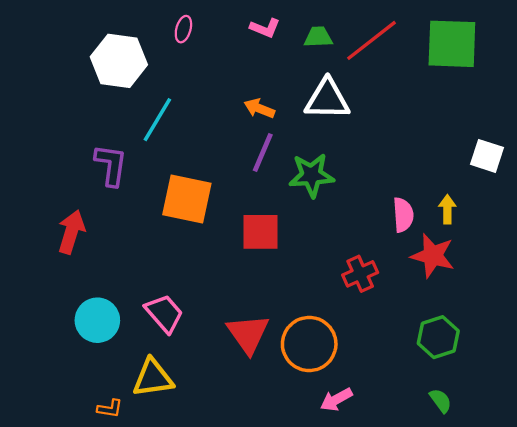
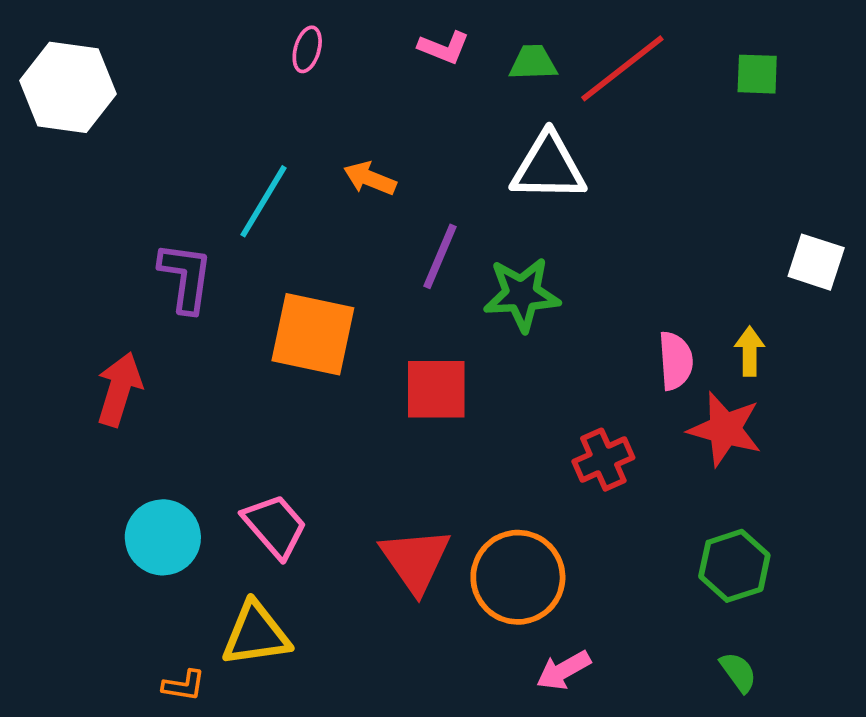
green square: (452, 44) -> (757, 74), size x0.5
white hexagon: (119, 61) -> (68, 87), moved
orange arrow: (259, 108) -> (370, 178), moved

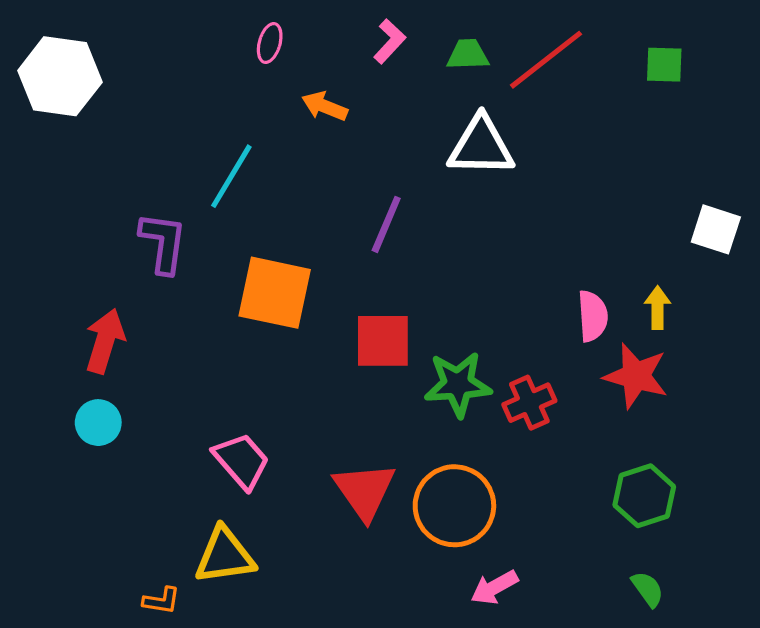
pink L-shape: (444, 47) -> (390, 41), turned -69
orange arrow: (370, 178) -> (325, 106), moved
green star: (522, 294) -> (458, 384), moved
cyan circle: (163, 537) -> (98, 423), moved, size x0.7

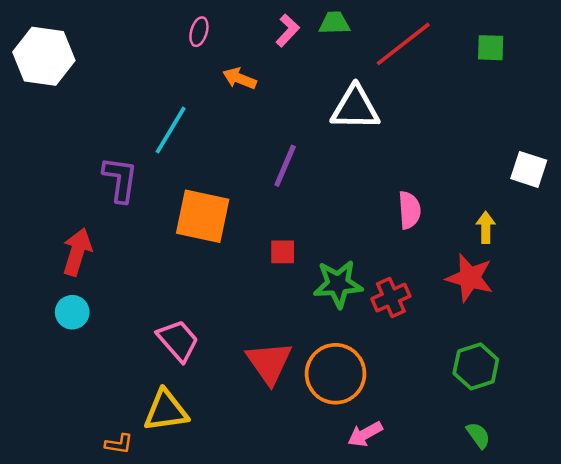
green trapezoid: (468, 55) -> (334, 23), moved
pink semicircle: (593, 316) -> (409, 210), moved
red square: (383, 341) -> (283, 252), size x0.6

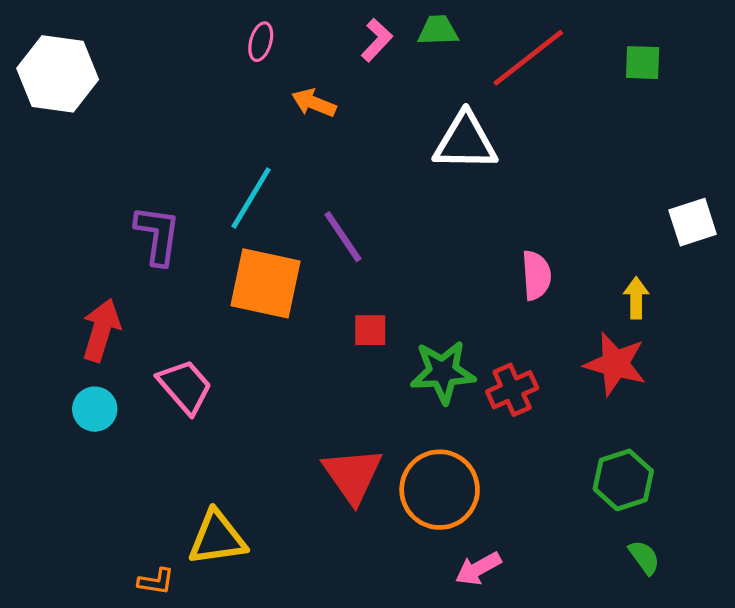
cyan line: (171, 130) -> (251, 198), moved
purple line: (285, 166) -> (343, 237), moved, turned -57
white square: (529, 169) -> (693, 222), turned -36
pink trapezoid: (178, 341) -> (185, 387), moved
green semicircle: (478, 435) -> (644, 557), moved

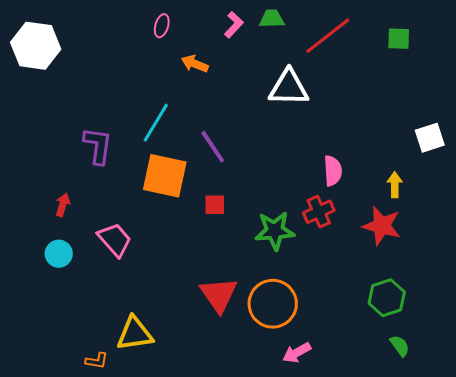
red arrow: (101, 330) -> (63, 205), size x0.6
red square: (370, 330) -> (215, 205), moved
red cross: (512, 390) -> (319, 212), moved

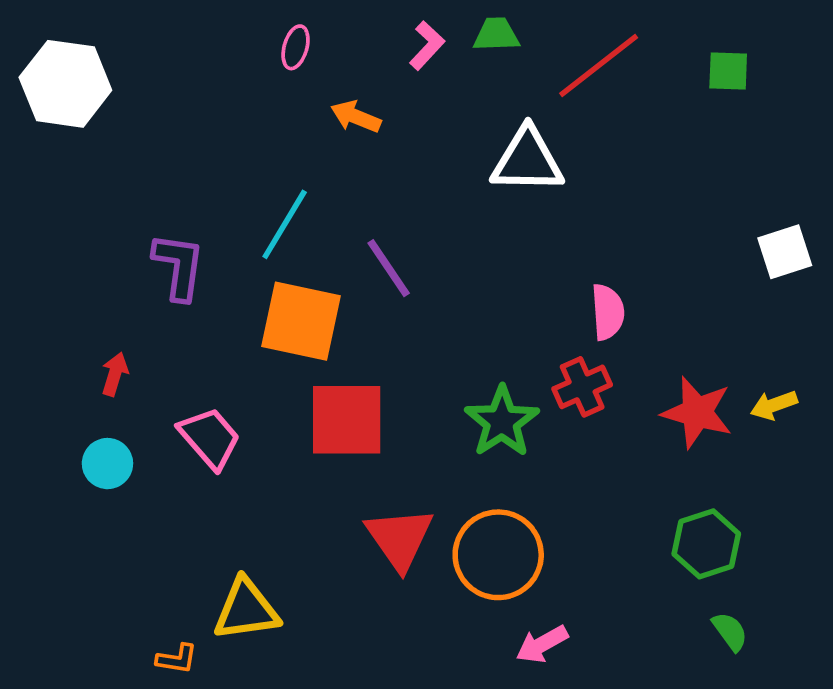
yellow arrow: (395, 185) -> (774, 405), moved, turned -110
red square: (215, 205) -> (347, 420), moved, size x2.0
green star: (275, 231) -> (502, 422), turned -30

